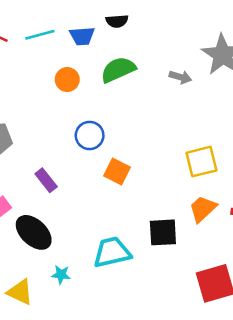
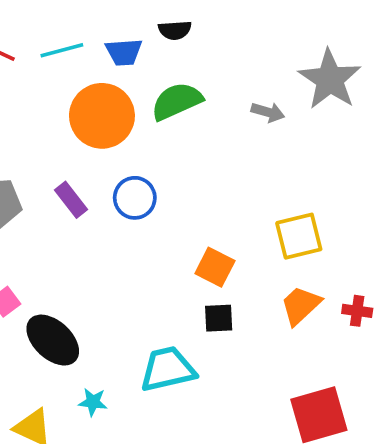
orange circle: (67, 80) -> (102, 116), size x1.8
orange square: (117, 172) -> (215, 267), moved
purple rectangle: (46, 180) -> (71, 200), moved
black square: (163, 232) -> (219, 318), moved, size x0.7

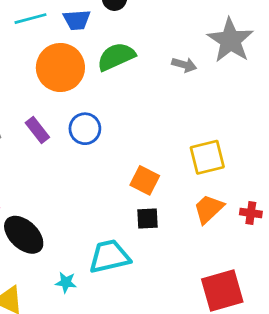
cyan star: (93, 402) -> (66, 282), moved

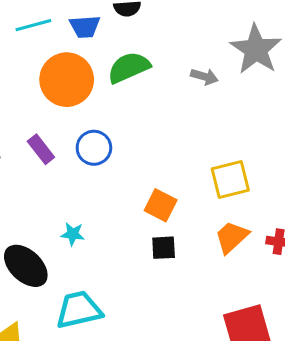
cyan trapezoid: (109, 257) -> (79, 310), moved
cyan star: (66, 282) -> (73, 234), moved

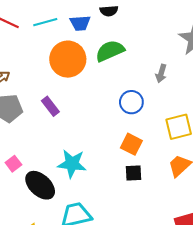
gray arrow: (204, 77) -> (161, 73), moved, turned 90
blue circle: (94, 148) -> (131, 102), moved
cyan star: (73, 234) -> (72, 164), size x1.8

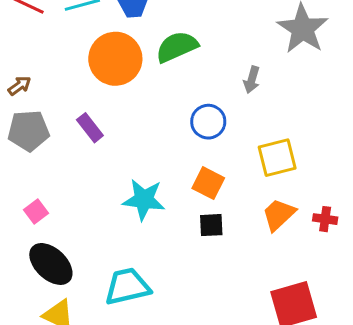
cyan star: (72, 164) -> (144, 200), moved
black ellipse: (40, 185) -> (51, 264), moved

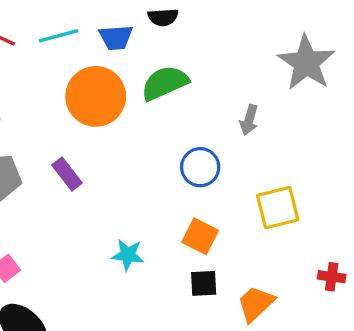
cyan star: (144, 200) -> (128, 255), size x0.7
orange trapezoid: (279, 215) -> (256, 304), moved

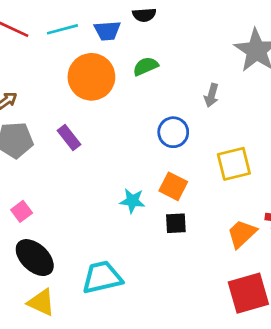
green semicircle: (165, 83) -> (146, 66), size x0.7
cyan star: (128, 255) -> (132, 201), moved
orange trapezoid: (256, 304) -> (242, 234), moved

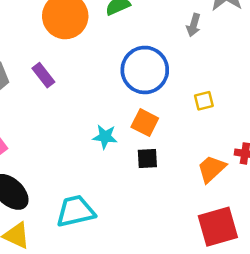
gray arrow: (211, 95) -> (194, 25), moved
blue circle: (173, 132) -> (145, 70), size x1.6
yellow square: (234, 164) -> (204, 101), size x0.6

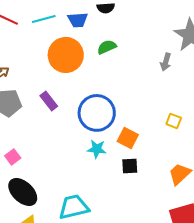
blue circle: (145, 70) -> (97, 113), moved
yellow square: (204, 101) -> (174, 121), turned 35

